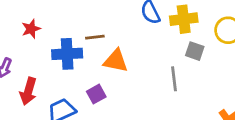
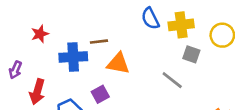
gray line: (174, 79) -> (172, 80), turned -45

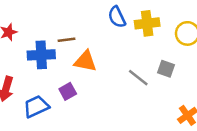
gray square: (191, 54) -> (166, 69), moved

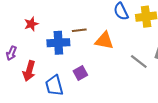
orange triangle: (85, 61) -> (104, 41), moved
blue trapezoid: (36, 107) -> (54, 86), turned -80

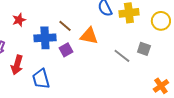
brown line: (79, 30) -> (65, 26), turned 48
purple square: (80, 73) -> (66, 50), moved

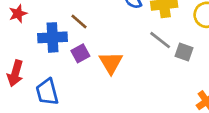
orange triangle: (89, 36) -> (111, 63), moved, turned 48
gray line: (122, 56) -> (160, 40), moved

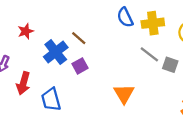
blue cross: (52, 37) -> (56, 52), turned -35
orange triangle: (111, 63) -> (124, 94), moved

